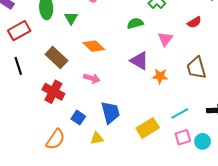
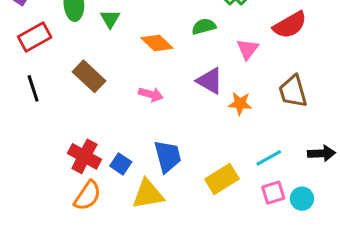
red semicircle: (194, 22) -> (290, 25), size x1.6
orange diamond: (94, 46) -> (157, 43), moved
pink arrow: (92, 78) -> (151, 94), moved
red cross: (53, 92) -> (84, 156), moved
yellow triangle: (97, 138) -> (148, 194), size x1.6

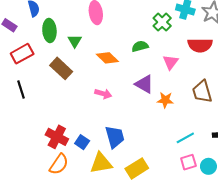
red semicircle: (290, 25) -> (200, 45), turned 30
brown rectangle: (89, 76) -> (61, 68), moved
yellow rectangle: (222, 179) -> (137, 168), moved

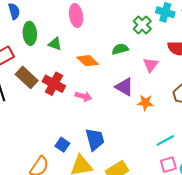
green triangle: (75, 41) -> (55, 44), turned -40
brown rectangle: (61, 68) -> (27, 77), moved
red cross: (57, 137) -> (54, 84), moved

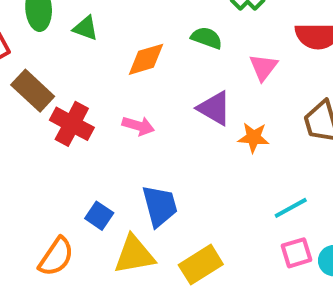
green semicircle: (120, 49) -> (207, 38), turned 35
orange diamond: (88, 61) -> (146, 59), turned -60
red cross: (54, 84) -> (72, 124), moved

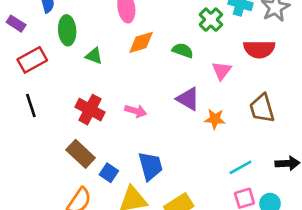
green triangle: (85, 28) -> (94, 56), moved
orange diamond: (146, 59) -> (141, 42), moved
brown rectangle: (33, 91) -> (81, 154), moved

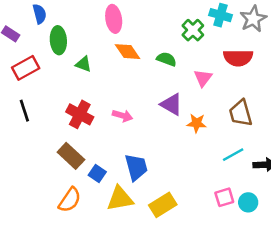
orange diamond: (141, 42) -> (127, 52), turned 72
cyan line: (240, 167) -> (233, 155), moved

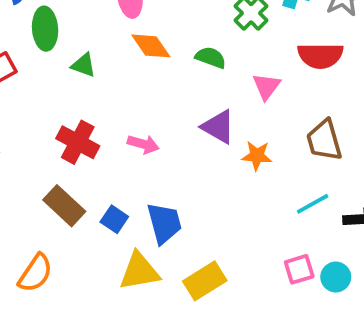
blue square: (97, 173) -> (114, 219), moved
orange semicircle: (70, 200) -> (35, 273), moved

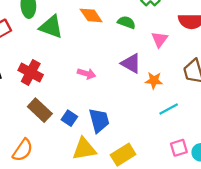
green triangle: (84, 65) -> (51, 27), size x1.6
red cross: (78, 142) -> (31, 72), moved
cyan line: (313, 204) -> (169, 109), moved

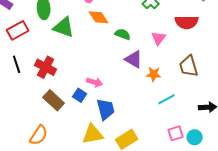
green semicircle: (126, 22) -> (123, 34), moved
pink arrow: (87, 74) -> (95, 82), moved
blue square: (69, 118) -> (80, 95), moved

